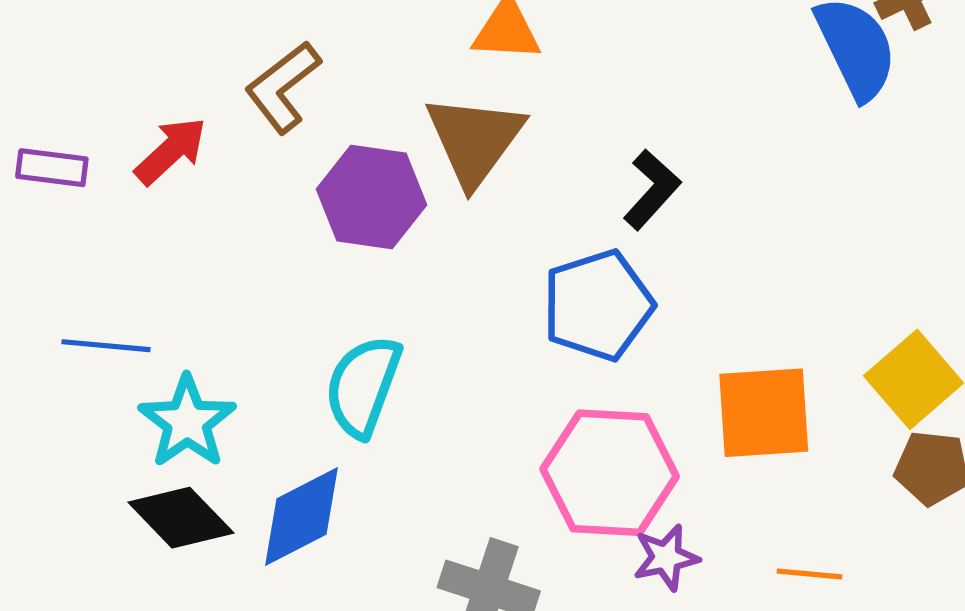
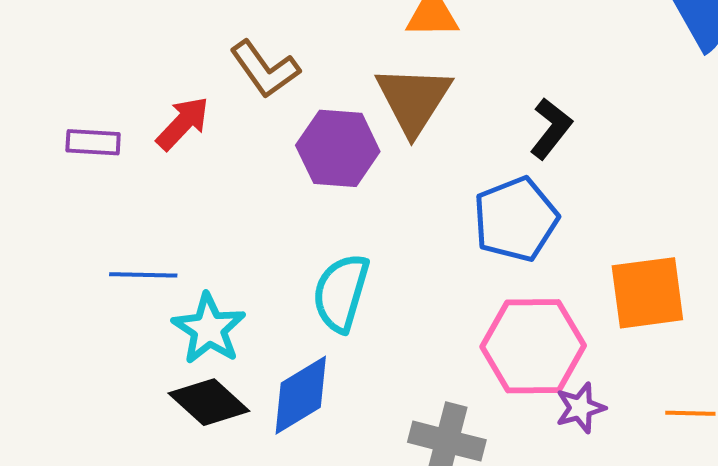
brown L-shape: (283, 87) -> (265, 69), turned -84

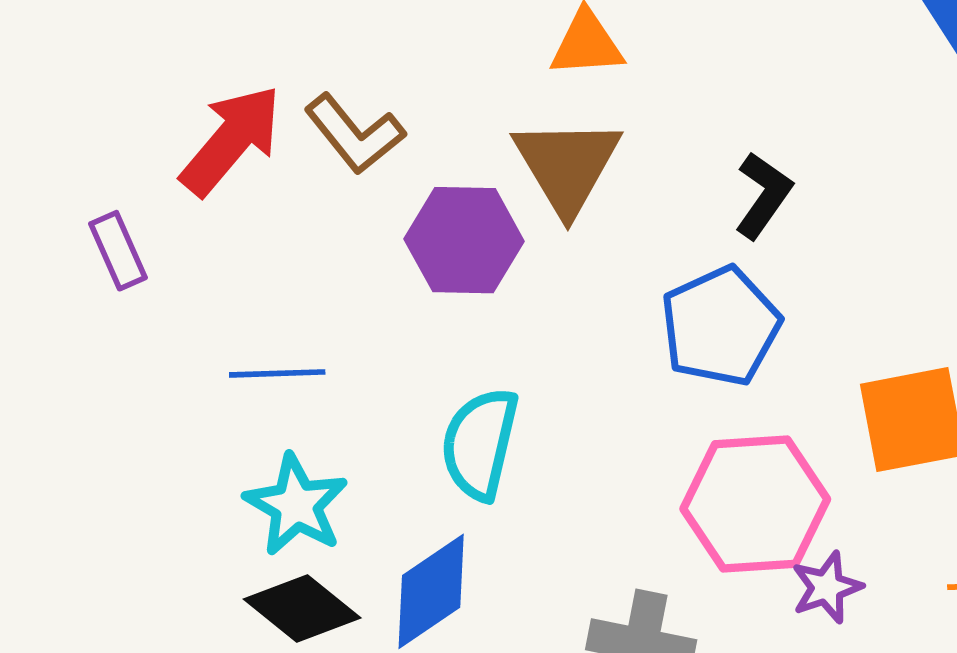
red arrow: (183, 123) -> (231, 140), moved, size x1.4
purple rectangle: (93, 142) -> (118, 251), turned 66
blue line: (143, 275) -> (277, 373), moved

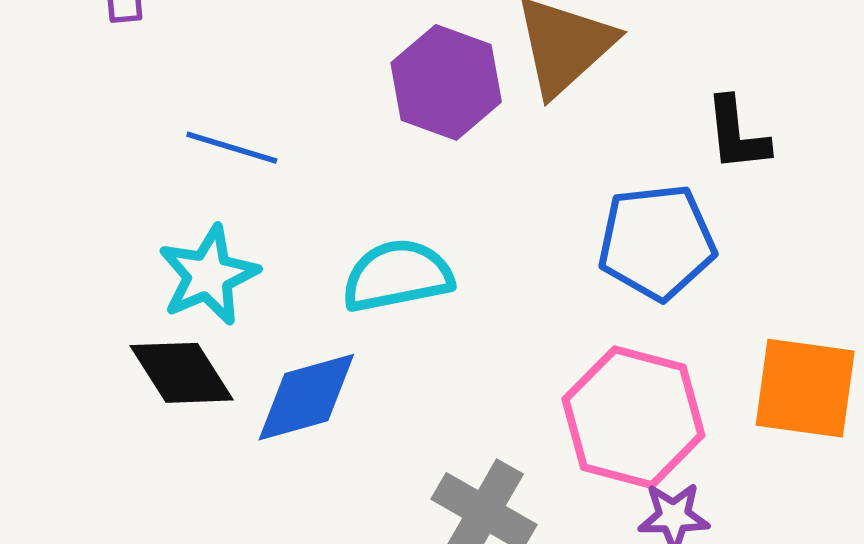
black L-shape: (763, 195) -> (737, 134), turned 120
cyan semicircle: (480, 444) -> (397, 276), turned 47

